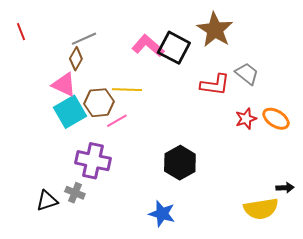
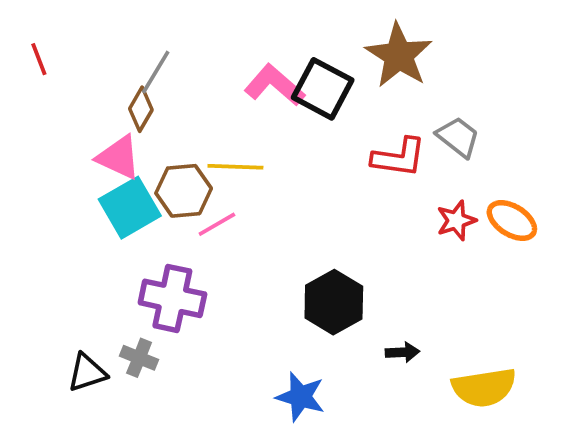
gray line: (84, 39) -> (156, 72), turned -35
black arrow: (285, 188) -> (402, 352), moved

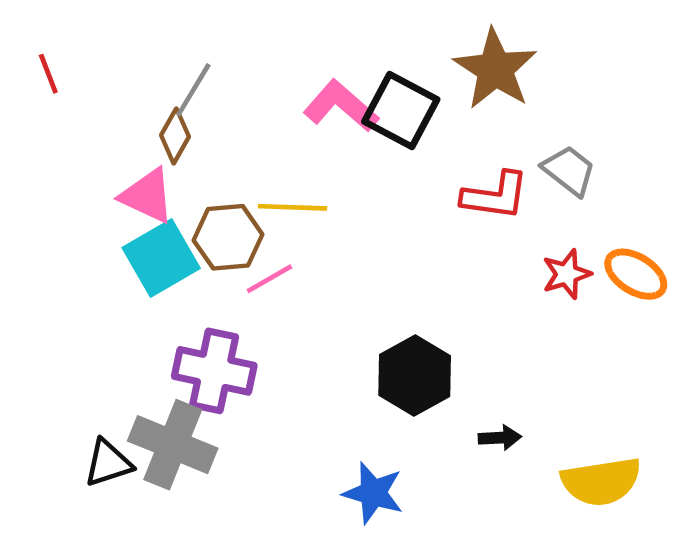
gray cross: (139, 358) -> (173, 445), size x1.8

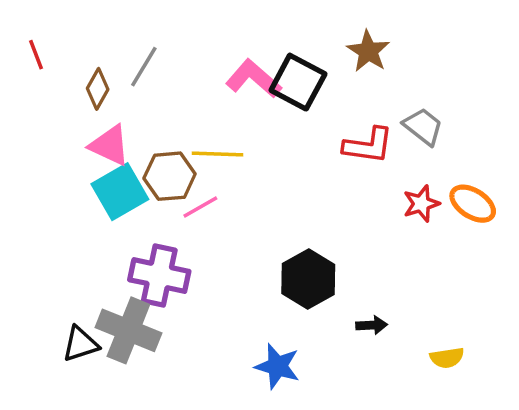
brown star: (495, 69) -> (368, 51), size x0.7
brown diamond: (175, 136) -> (98, 89), moved
yellow semicircle: (601, 481) -> (447, 358), size x0.6

